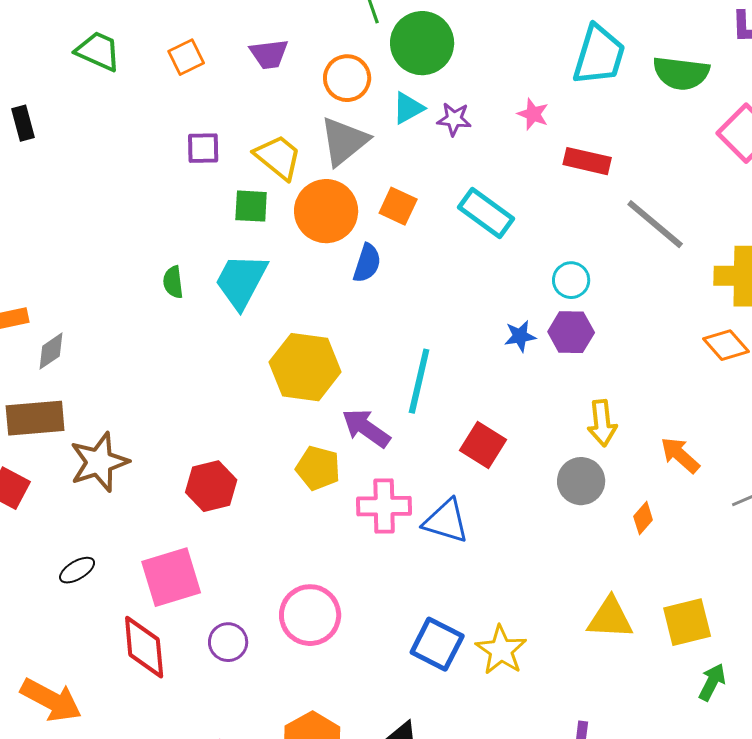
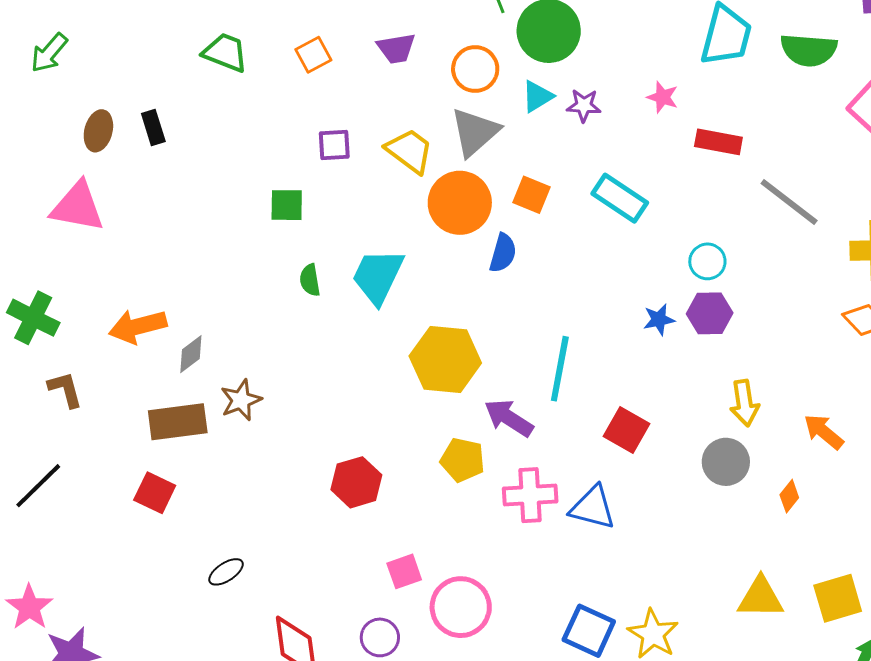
green square: (251, 206) -> (287, 205), moved
brown star: (99, 462) -> (241, 400), moved, size x0.7
pink square: (171, 577) -> (404, 571), moved, size x0.6

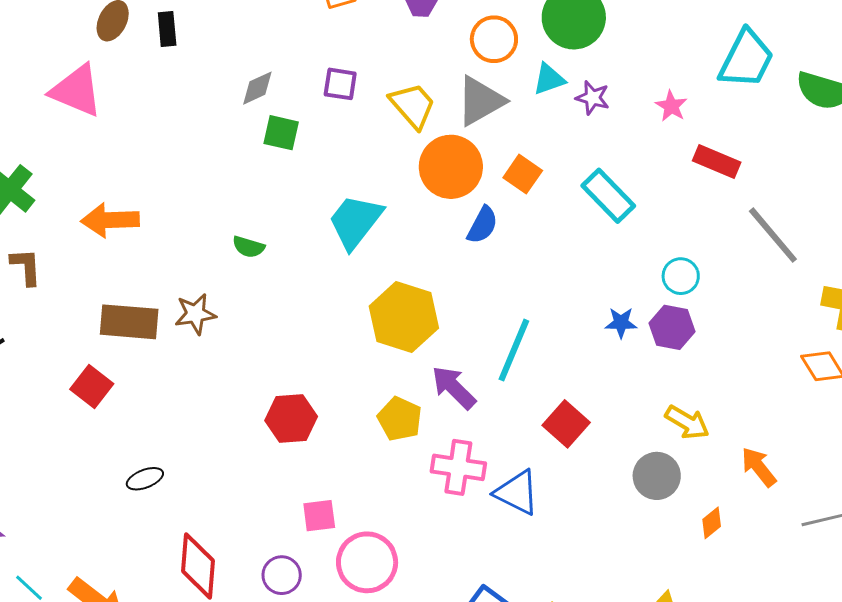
green semicircle: (310, 280) -> (248, 247), moved, turned -76
gray diamond: (191, 354) -> (257, 88), moved
yellow arrow: (744, 403) -> (687, 422), turned -63

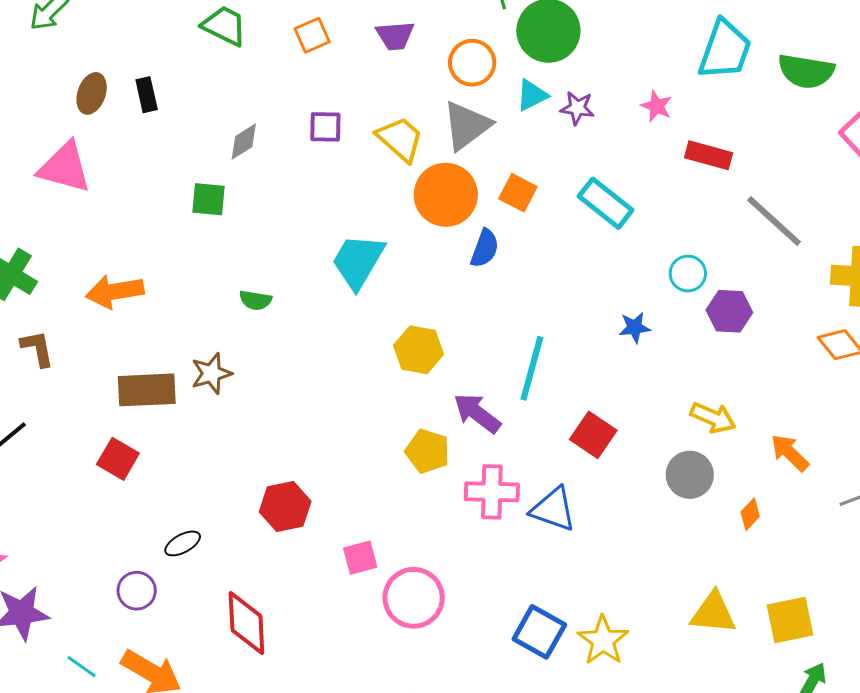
green square: (281, 133) -> (208, 199), moved
yellow hexagon: (404, 317) -> (419, 350), size x0.7
purple hexagon: (672, 327) -> (729, 311), moved
red hexagon: (291, 419) -> (285, 507), moved
purple circle: (282, 575) -> (137, 591), moved

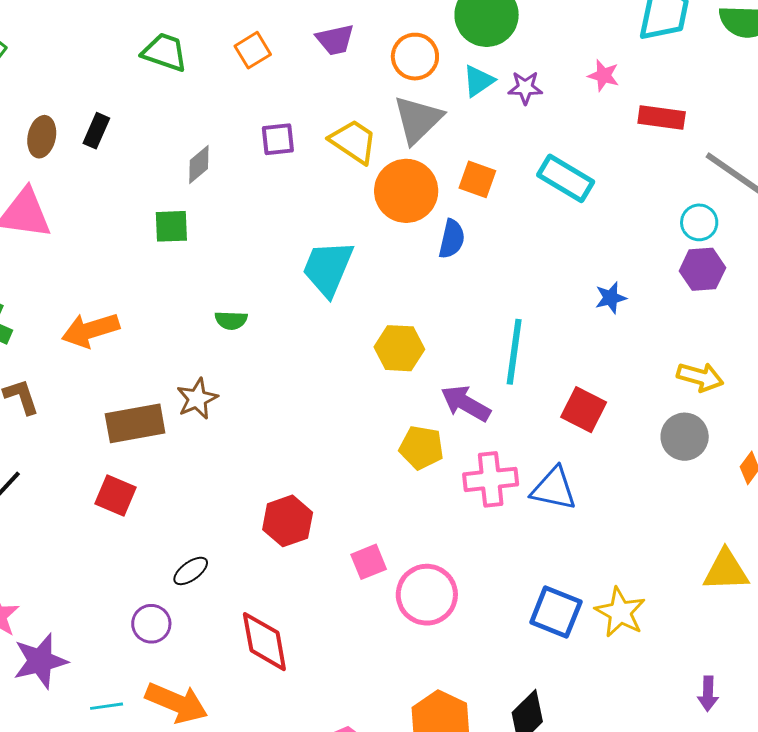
black rectangle: (147, 95) -> (96, 131), turned 44
cyan circle: (688, 274) -> (699, 222), moved
cyan line: (82, 667) -> (107, 706), turned -36

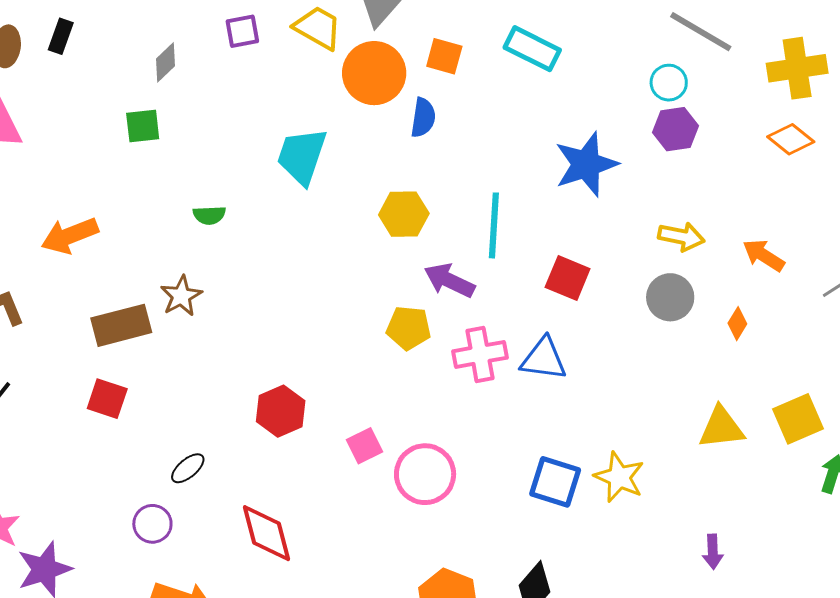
blue star: (611, 298) -> (586, 164), size x2.0
yellow hexagon: (399, 348) -> (404, 214), moved

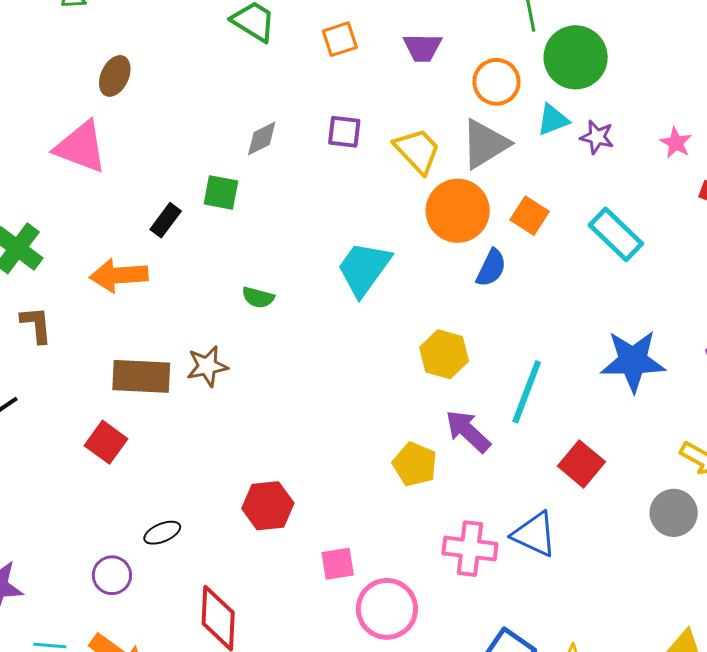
black rectangle: (61, 36) -> (166, 220), moved
pink cross: (480, 354) -> (470, 549), moved

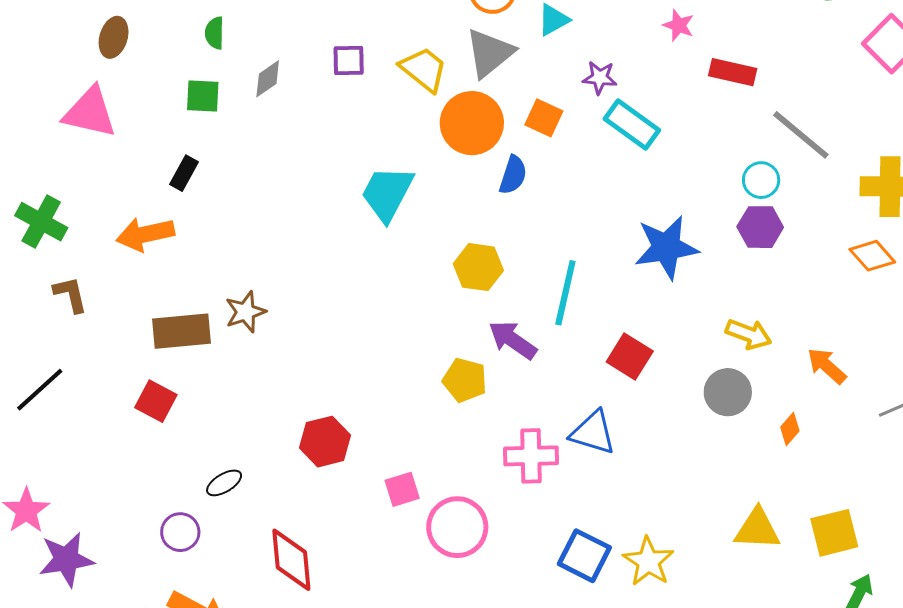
purple star: (597, 137) -> (600, 78), moved
green square: (221, 192) -> (203, 96), moved
green semicircle: (258, 297) -> (215, 33), moved, turned 84

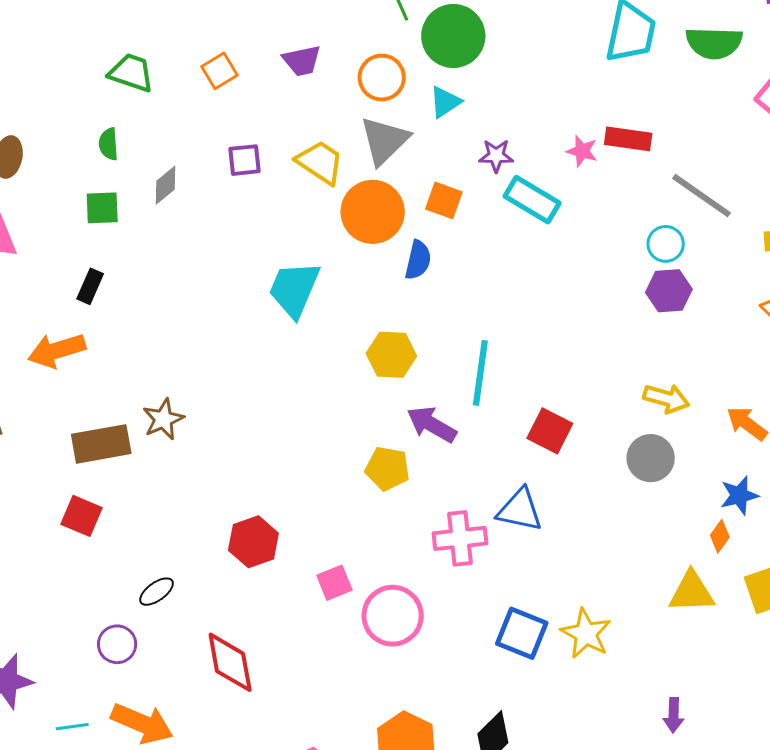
pink star: (679, 25) -> (582, 151), moved
blue star: (666, 247) -> (739, 495), moved, size x0.6
orange diamond: (790, 429) -> (720, 536), moved

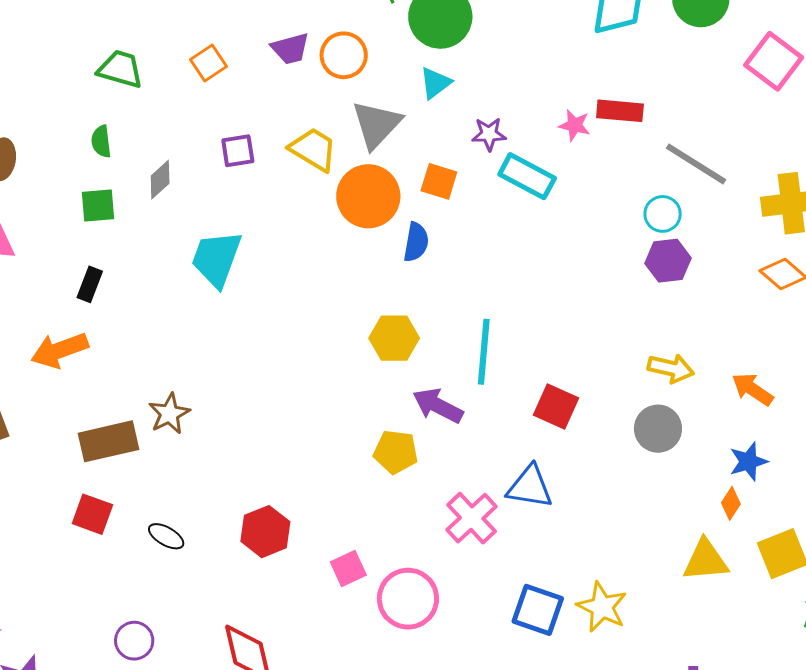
orange circle: (382, 78) -> (344, 55), moved
cyan trapezoid: (294, 289) -> (216, 259), moved
pink cross: (460, 538) -> (472, 518), turned -34
black ellipse: (157, 592) -> (166, 536), moved, turned 69

